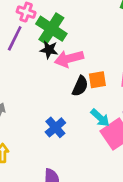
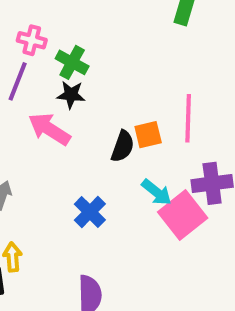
green cross: (51, 29) -> (72, 62), size x0.7
pink arrow: (69, 59) -> (49, 129), moved, turned 52

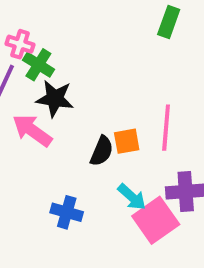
green cross: (72, 62) -> (38, 65), moved
black star: (71, 95) -> (55, 99), size x1.4
blue cross: (90, 212) -> (67, 212), turned -32

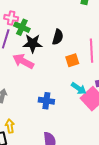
black semicircle: (102, 151) -> (58, 37), moved

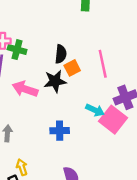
black star: (33, 43) -> (55, 81), moved
orange square: (72, 60) -> (72, 68), moved

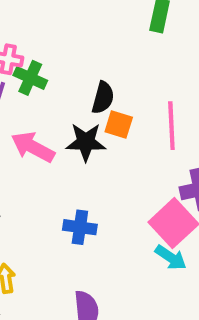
orange square: (72, 68) -> (119, 124), turned 35
cyan arrow: (95, 110) -> (171, 258), moved

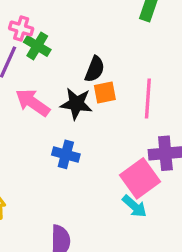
orange square: (119, 124) -> (105, 93), turned -35
blue cross: (80, 227) -> (66, 154), moved

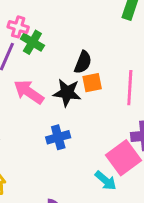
blue cross: (66, 154) -> (58, 137), turned -30
cyan arrow: (134, 206) -> (106, 181), moved

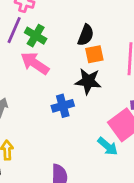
green cross: (32, 42) -> (36, 36), moved
black star: (67, 93) -> (88, 81), moved

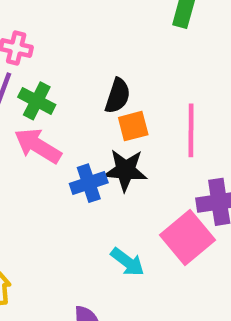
blue cross: (63, 106) -> (89, 183), moved
cyan arrow: (108, 146) -> (127, 262), moved

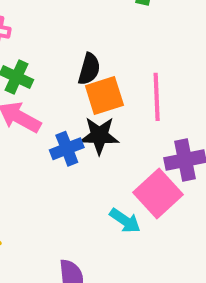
orange square: (133, 126) -> (104, 96), size x1.4
cyan arrow: (127, 262) -> (125, 221), moved

